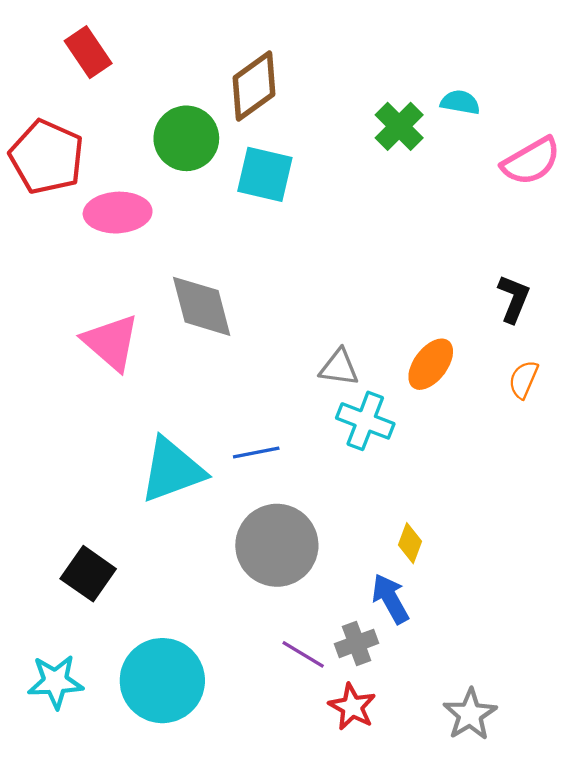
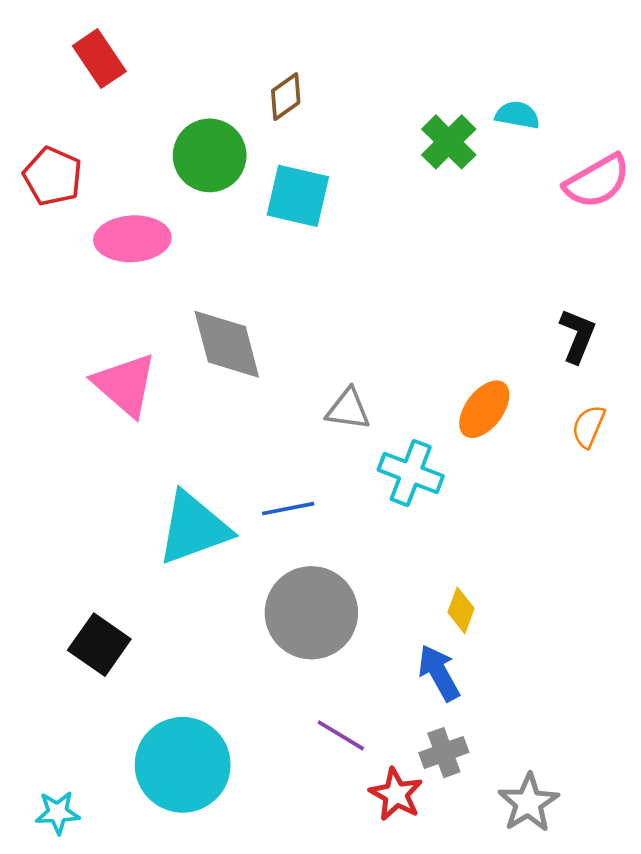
brown diamond: (254, 86) -> (286, 97), size x0.6
red pentagon: (47, 157) -> (53, 176), size x0.7
gray triangle: (339, 367) -> (348, 409), moved
gray cross: (357, 643) -> (444, 753), moved
cyan star: (55, 682) -> (58, 813), moved, size x0.7

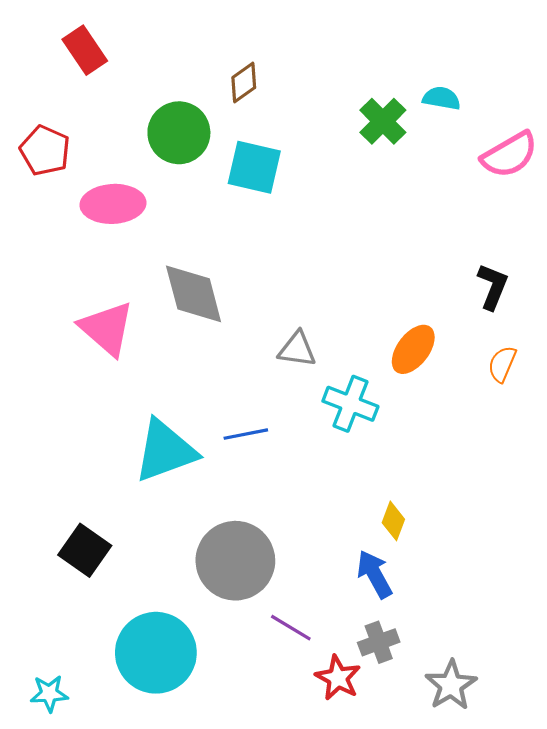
gray circle: (311, 613) -> (235, 561), moved

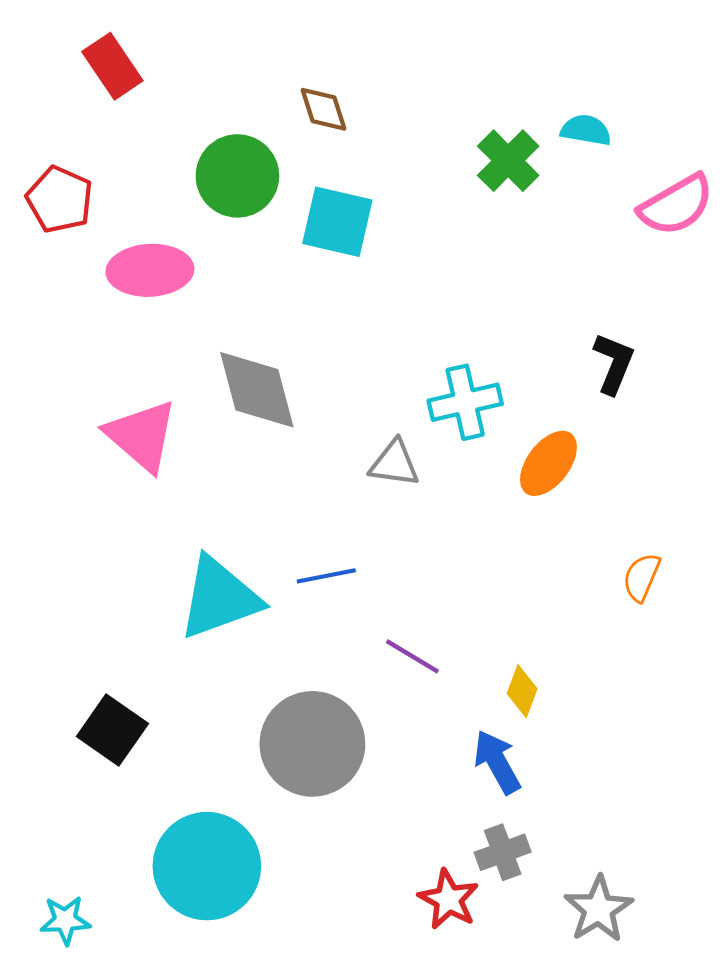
brown diamond: (244, 83) -> (324, 109), turned -72
black L-shape: (493, 287) -> (614, 363), moved
orange semicircle: (502, 364) -> (642, 577), moved
cyan cross: (350, 404) -> (465, 402), moved, turned -34
purple line: (291, 628) -> (412, 656), moved

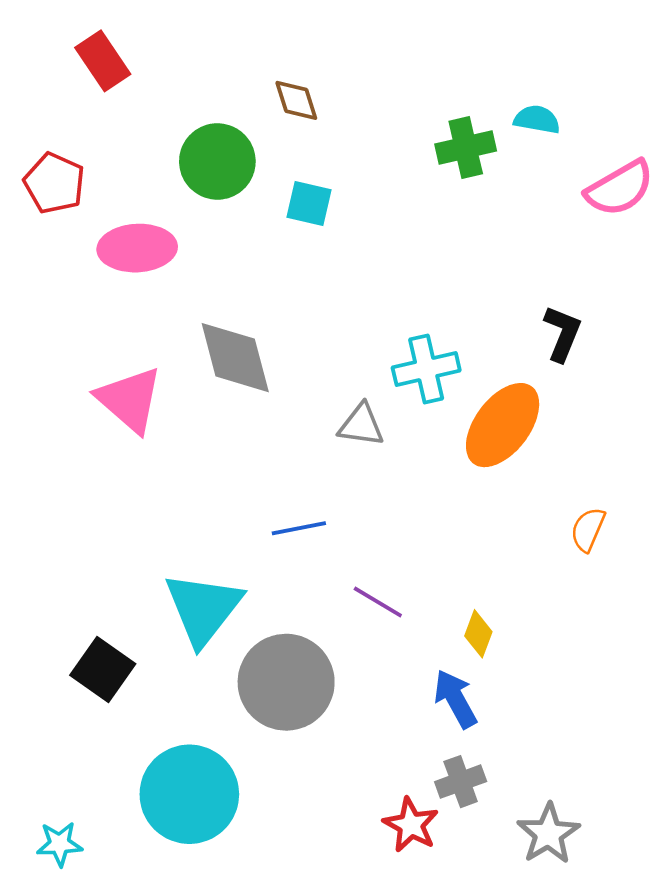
green cross: (508, 161) -> (466, 147), turned 32
cyan square: (337, 222) -> (309, 204), size x0.7
orange ellipse: (548, 463) -> (503, 425), size x1.4
cyan triangle: (219, 598) -> (203, 608), moved, turned -32

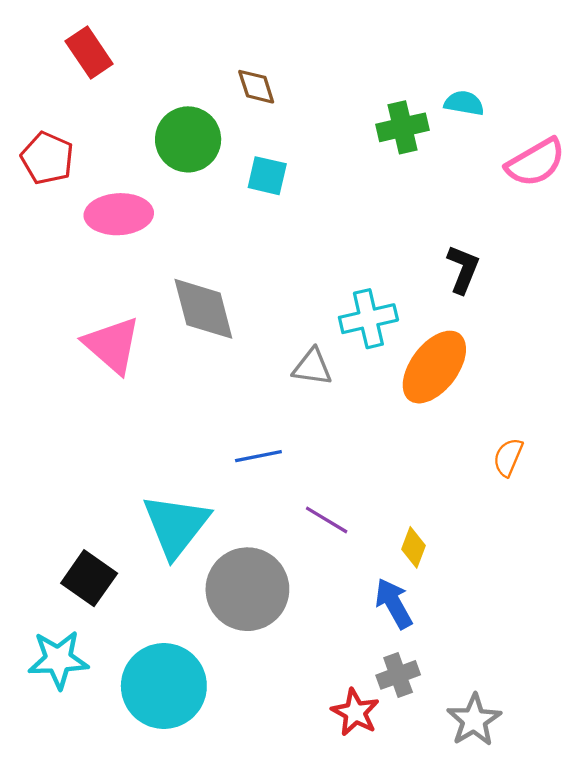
black L-shape: (562, 333) -> (463, 269), moved
cyan star: (59, 844) -> (58, 660), moved, size x1.5

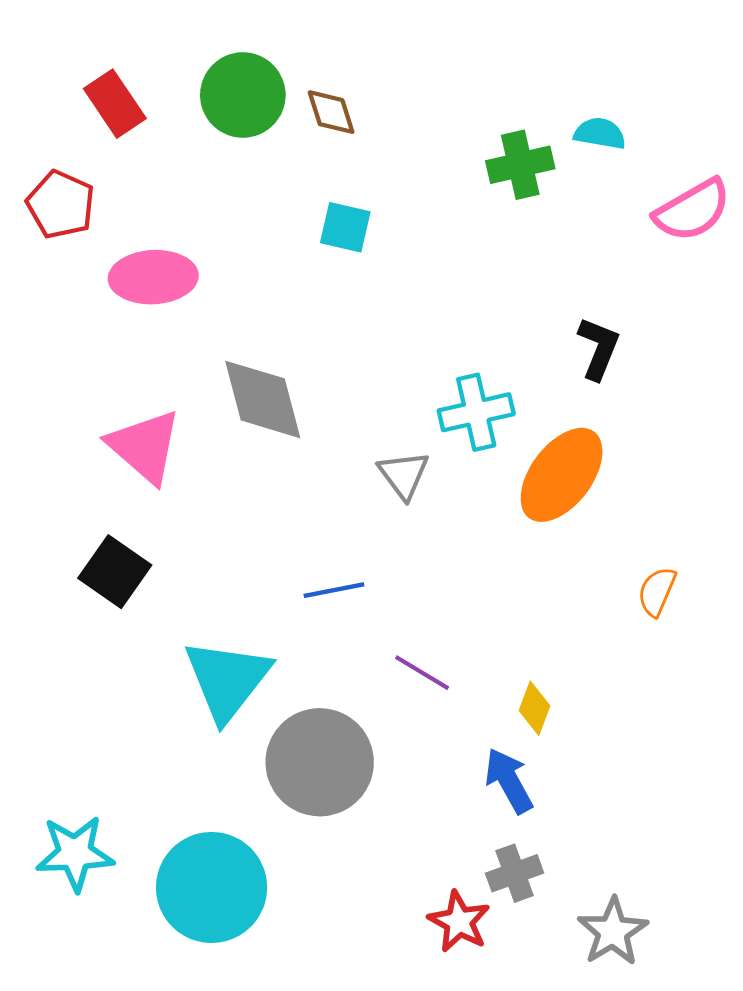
red rectangle: (89, 53) -> (115, 104), moved
green circle: (188, 139) -> (243, 95), moved
gray triangle: (312, 367) -> (404, 475), turned 45
black square: (89, 578) -> (115, 572), moved

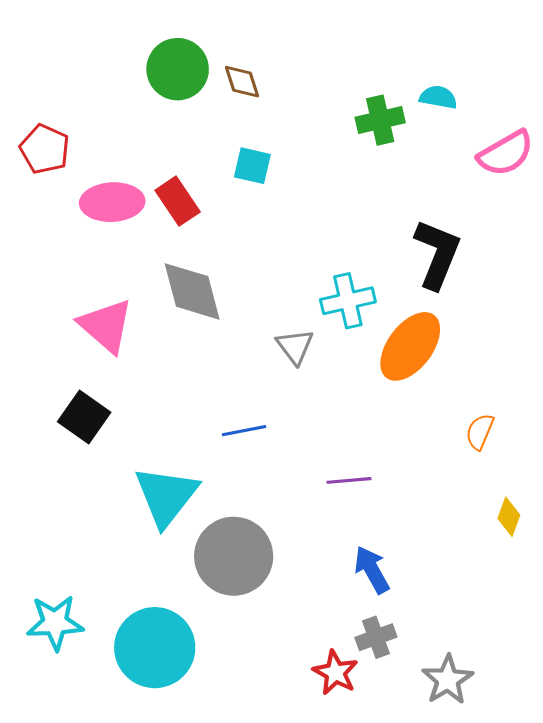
red rectangle: (115, 104) -> (178, 201), moved
black L-shape: (599, 348) -> (437, 254), size x1.5
purple line: (422, 673) -> (349, 480), moved, turned -36
yellow diamond: (534, 708) -> (509, 517), moved

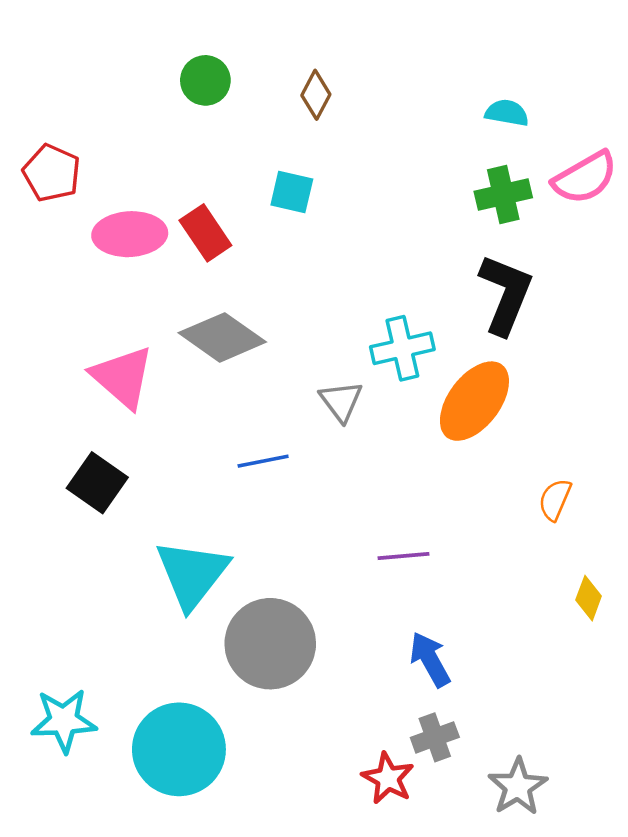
green circle: (178, 69) -> (205, 80), size x0.7
brown diamond: (242, 82) -> (316, 95), moved, turned 45
green cross: (380, 120) -> (503, 194), moved
gray diamond: (192, 291) -> (222, 337), turned -40
blue line: (244, 431) -> (263, 461), moved

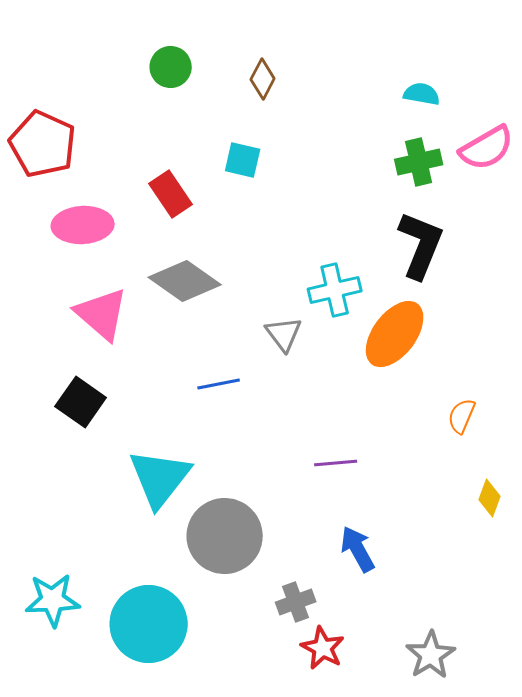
red pentagon: (52, 173) -> (43, 144), size x1.4
pink ellipse: (130, 234) -> (83, 225), moved
gray cross: (435, 737) -> (296, 602), moved

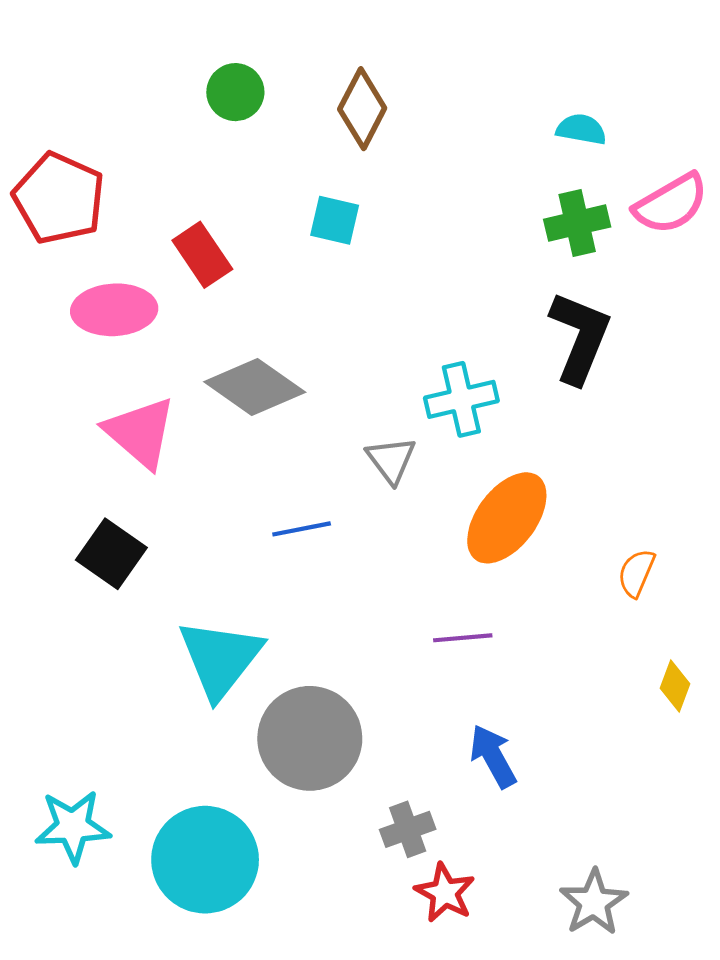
brown diamond: (263, 79) -> (362, 109), size x1.4
red rectangle: (171, 194) -> (202, 255), moved
orange ellipse: (395, 334) -> (507, 518), moved

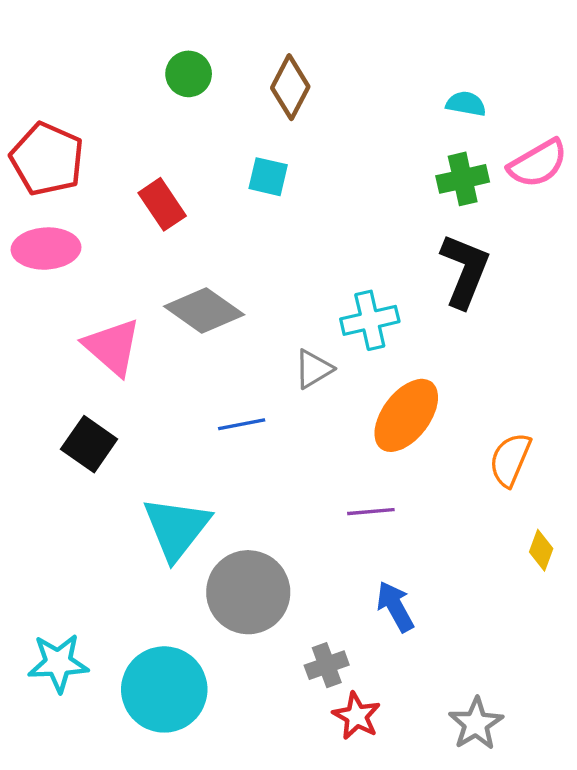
pink ellipse: (114, 310) -> (46, 249), moved
gray triangle: (391, 460) -> (313, 369), turned 36
orange semicircle: (636, 573) -> (510, 460), size x1.4

